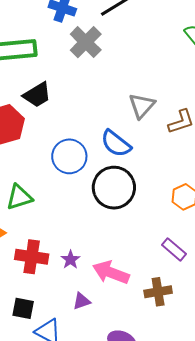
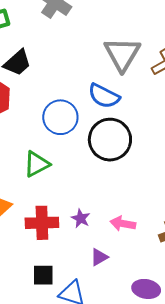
gray triangle: (142, 106) -> (122, 54), size x1.4
green triangle: (19, 197) -> (37, 164), moved
pink arrow: (111, 273) -> (123, 224), size x0.7

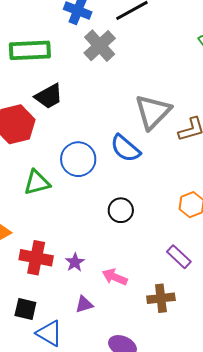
black circle: (110, 140) -> (121, 210), moved, size x0.6
green triangle: (37, 164) -> (37, 183), moved

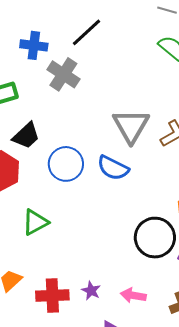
blue circle: (78, 159) -> (66, 164), moved
black circle: (121, 210) -> (155, 238), moved, size x1.6

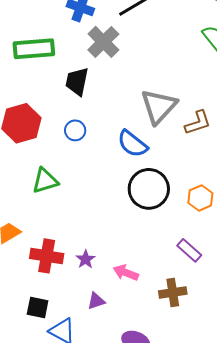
black trapezoid: (26, 136) -> (77, 81), moved, turned 132
blue circle: (66, 164) -> (75, 130), moved, size x0.6
black circle: (155, 238) -> (149, 189), moved

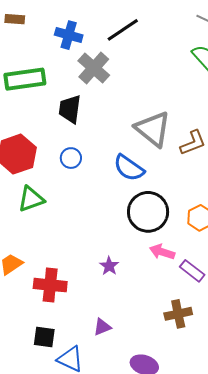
gray triangle: (159, 106) -> (153, 129), turned -30
green triangle: (45, 181) -> (31, 199), moved
purple star: (86, 259) -> (109, 266), moved
pink arrow: (126, 273) -> (162, 252), moved

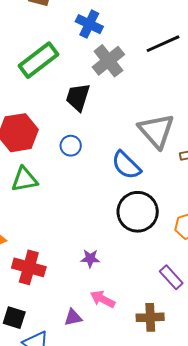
black line: (123, 30) -> (163, 44), moved
green rectangle: (25, 79) -> (39, 60), turned -39
pink arrow: (162, 252) -> (103, 299), moved
purple star: (109, 266) -> (90, 258), turned 30

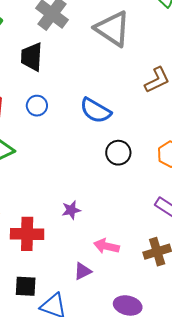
gray triangle: (156, 131) -> (113, 29), moved
black circle: (138, 212) -> (118, 153), size x0.6
purple star: (90, 258) -> (71, 210), moved

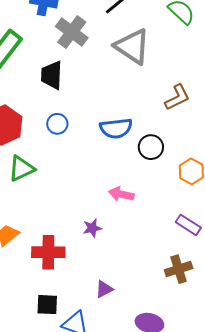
blue semicircle: (96, 111) -> (116, 128), turned -36
black circle: (118, 153) -> (151, 147), moved
pink arrow: (106, 246) -> (121, 194), moved

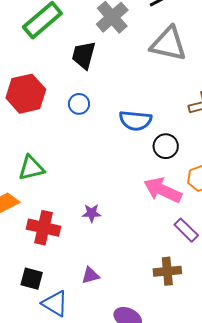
gray triangle: (132, 46) -> (168, 44), turned -33
green triangle: (21, 168) -> (31, 168), moved
pink arrow: (121, 194) -> (163, 190), moved, size x1.5

